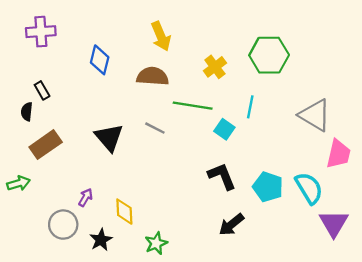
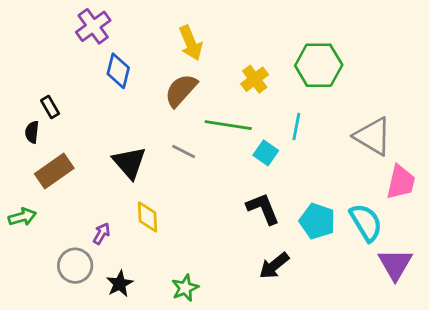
purple cross: (41, 32) -> (93, 26), moved, turned -32
brown semicircle: (153, 76) -> (181, 90), turned -52
yellow diamond: (124, 212) -> (147, 217), moved

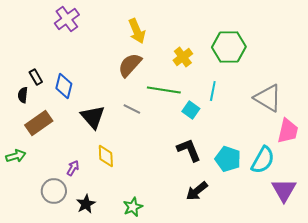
blue diamond: (118, 71) -> (64, 86), moved
cyan semicircle: (366, 222) -> (263, 160), turned 60

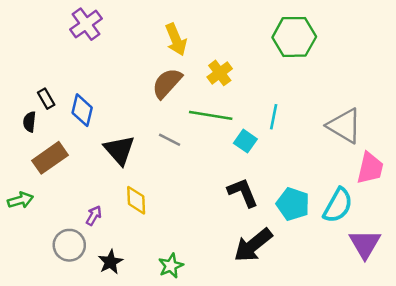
green hexagon: (229, 47) -> (294, 37), moved
yellow cross: (183, 57) -> (220, 73), moved
black arrow: (197, 191) -> (253, 245), size x1.4

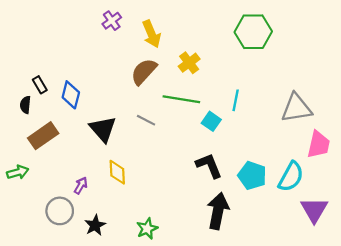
purple cross: (86, 24) -> (112, 21), moved, size x0.7
gray triangle: (344, 126) -> (296, 108), turned -40
black arrow: (253, 245) -> (218, 211), turned 140

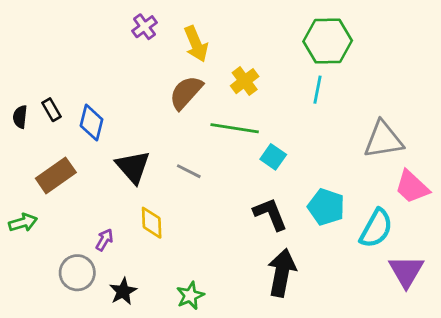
cyan line: (236, 100) -> (318, 90), moved
black semicircle: (25, 105) -> (20, 117), moved
gray line: (146, 120) -> (189, 171), moved
pink trapezoid: (319, 145) -> (412, 187), turned 120
cyan pentagon: (252, 176) -> (326, 207), moved

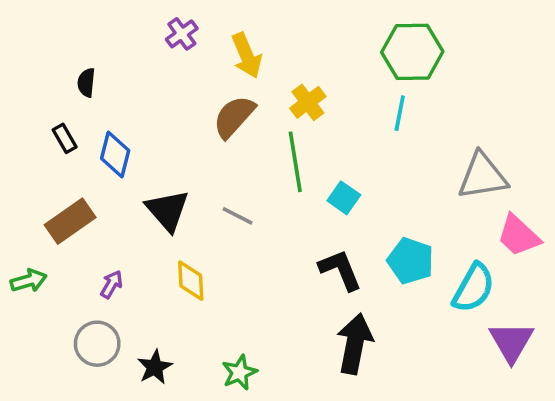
black semicircle: (20, 117) -> (86, 83), moved
green line: (235, 128) -> (295, 162), turned 72
purple arrow: (104, 240) -> (112, 284), moved

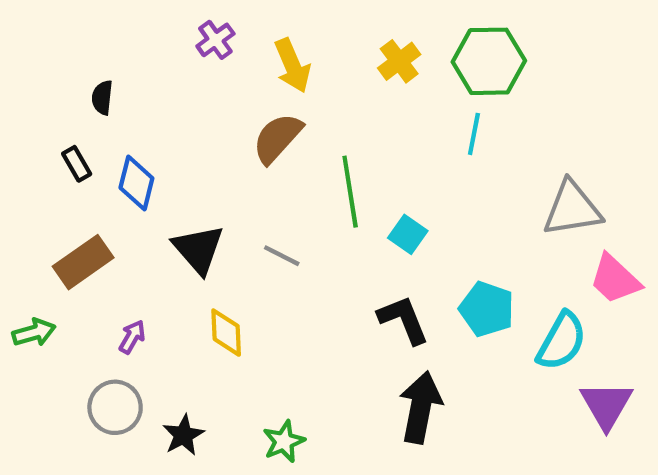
yellow cross: (308, 102) -> (399, 61), moved

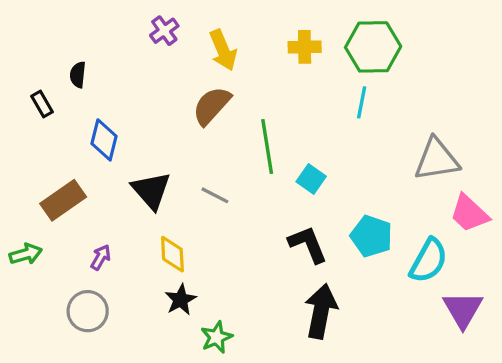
yellow cross: (399, 61) -> (305, 47), turned 36
black rectangle: (77, 164) -> (42, 104), moved
black star: (183, 435) -> (181, 300), moved

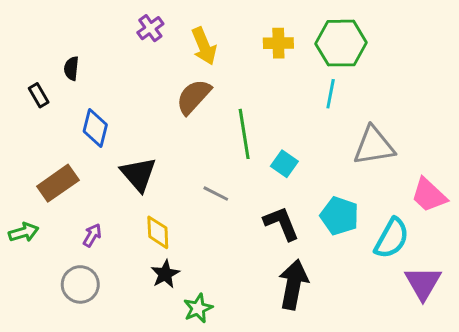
gray triangle: (437, 159) -> (374, 146), moved
gray line: (215, 195) -> (216, 194), moved

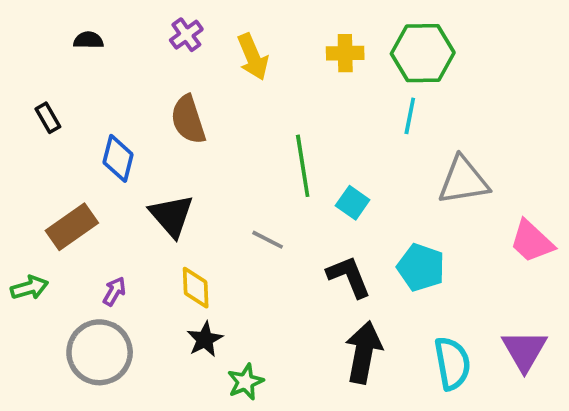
black semicircle: (71, 68) -> (88, 40), moved, turned 85
brown semicircle: (194, 97) -> (188, 120), moved, turned -60
cyan semicircle: (392, 238) -> (452, 363), moved, turned -39
gray circle: (80, 284) -> (100, 352), size x1.4

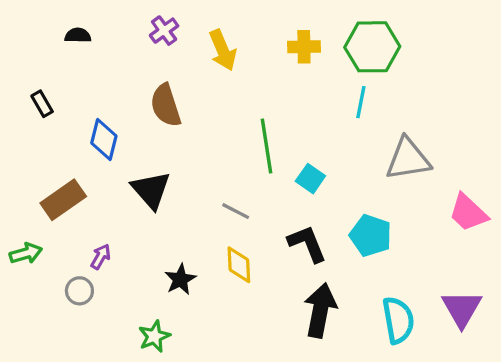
yellow diamond: (196, 288) -> (239, 265), moved
black star: (205, 339) -> (180, 279), moved
gray circle: (100, 352) -> (79, 291), moved, size x0.5
green star: (245, 382) -> (154, 336), moved

